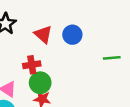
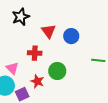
green circle: (40, 83) -> (57, 71), moved

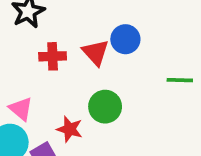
red triangle: (49, 31) -> (96, 52), moved
red cross: (35, 53) -> (53, 56), moved

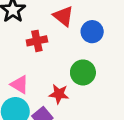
blue circle: (125, 39) -> (92, 32), moved
red triangle: (96, 52) -> (63, 16), moved

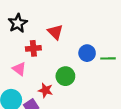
blue circle: (92, 32) -> (87, 53), moved
pink triangle: (19, 85) -> (19, 69), moved

